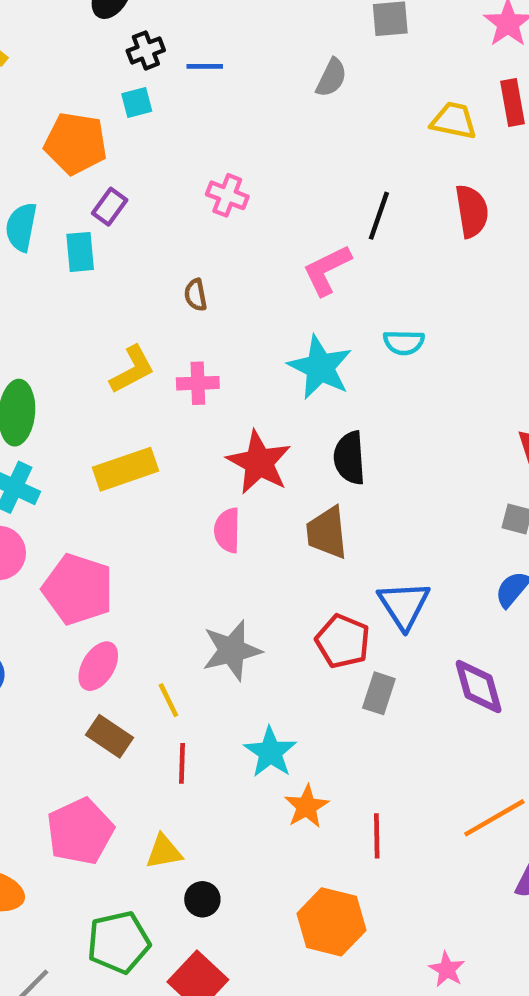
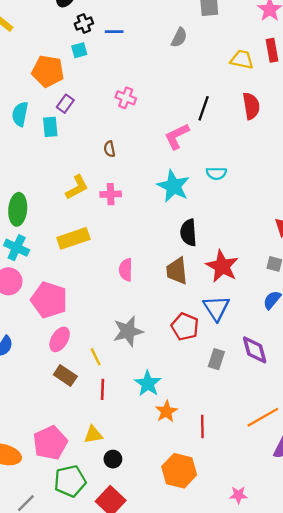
red star: (259, 462) -> (222, 266), moved
gray rectangle: (379, 693) -> (216, 359), moved
pink pentagon: (80, 831) -> (50, 443), moved
pink star: (447, 969) -> (238, 495), turned -30

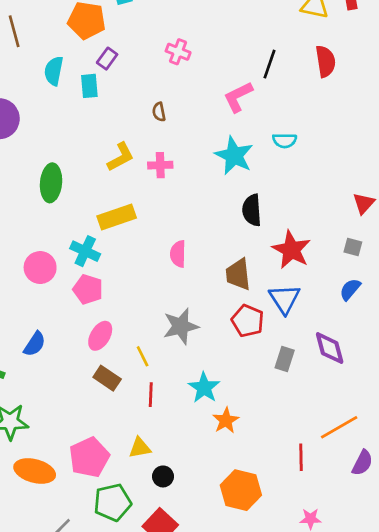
cyan cross: (17, 248) -> (85, 251), moved
brown trapezoid: (177, 271) -> (238, 274), moved
pink pentagon: (49, 300) -> (88, 289), size x0.7
red line: (202, 427) -> (301, 457), moved

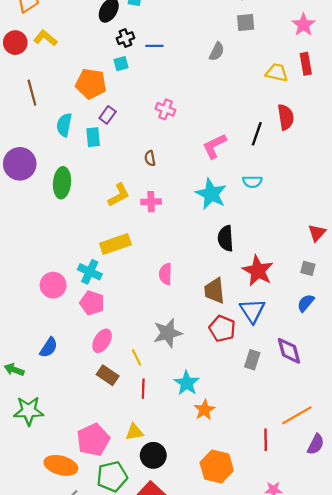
black line: (270, 64) -> (257, 134), moved
green ellipse: (51, 183) -> (62, 183), moved
orange ellipse: (35, 471) -> (61, 465), moved
black circle: (163, 476) -> (153, 455), size x1.5

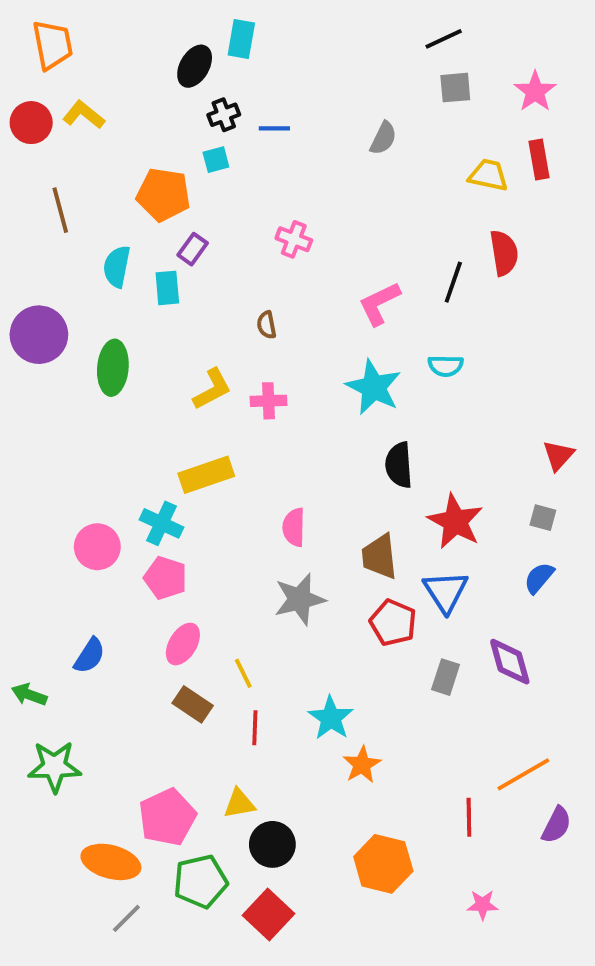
gray square: (246, 23) -> (455, 88), moved
gray star: (168, 333) -> (300, 599), moved

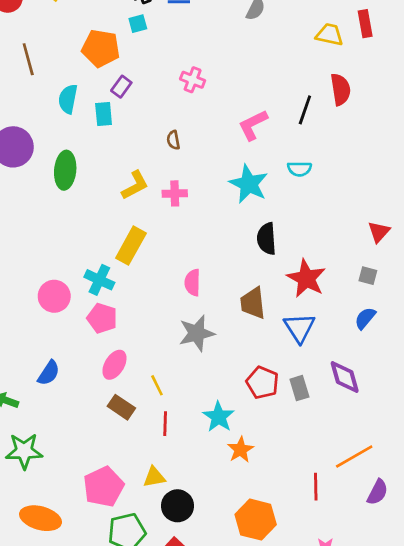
yellow rectangle: (206, 475) -> (131, 246), turned -42
red pentagon: (393, 623) -> (262, 383), moved
gray rectangle: (446, 677) -> (299, 388), turned -35
orange ellipse: (111, 862) -> (41, 518), moved

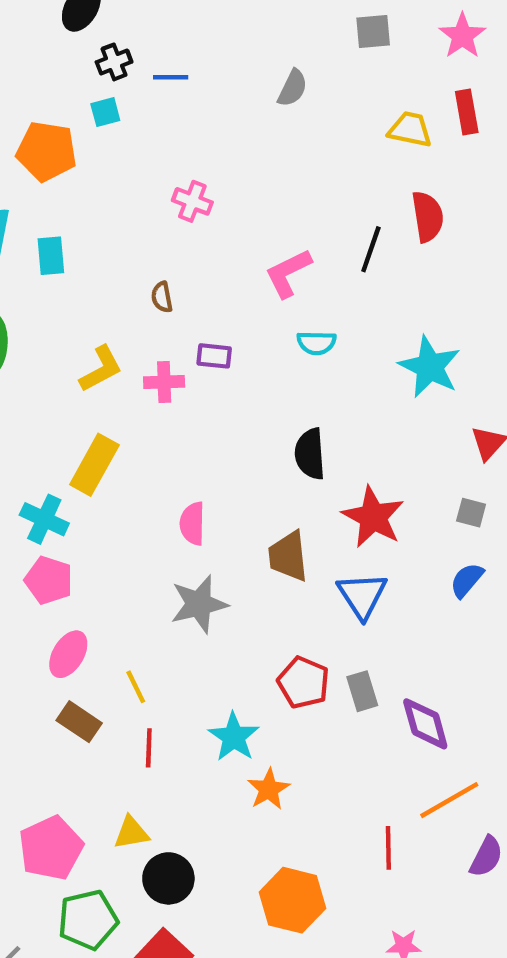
purple rectangle: (121, 87) -> (214, 356), moved, turned 60
cyan semicircle: (299, 169) -> (316, 343), moved
cyan star: (249, 184) -> (430, 367), moved
purple diamond: (345, 377) -> (425, 724), moved

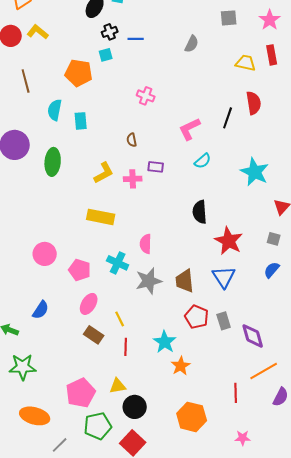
cyan semicircle: (316, 343) -> (203, 161), turned -42
yellow rectangle: (94, 465) -> (101, 217), turned 72
cyan cross: (44, 519) -> (118, 263), moved
brown trapezoid: (288, 556) -> (185, 281), moved

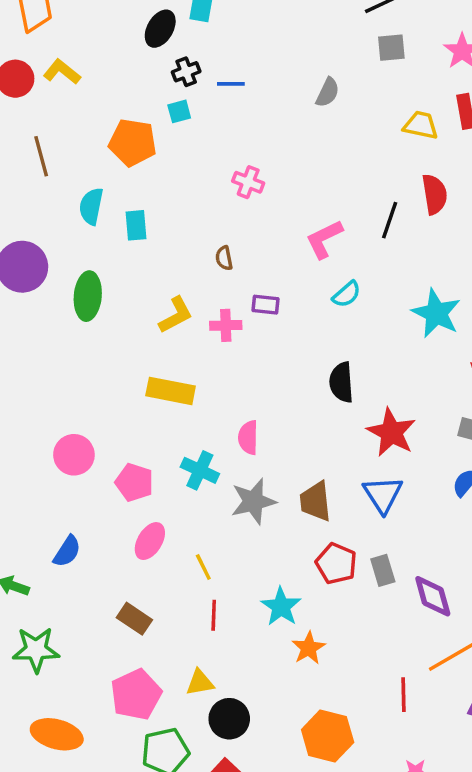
brown rectangle: (94, 335) -> (134, 619), moved

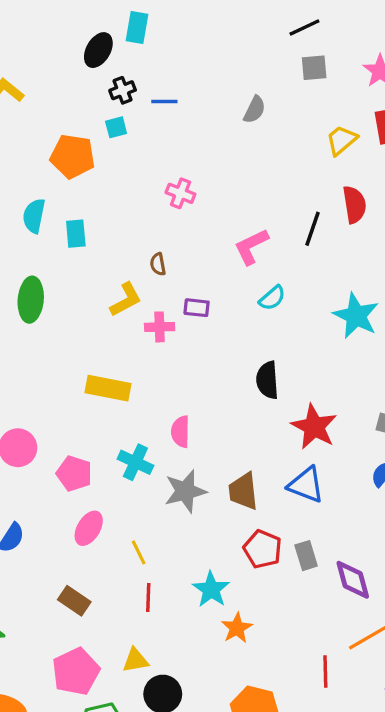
yellow trapezoid: (421, 125) -> (341, 140), turned -52
yellow L-shape: (176, 315) -> (126, 300), moved
blue triangle: (383, 494) -> (306, 485), turned -36

